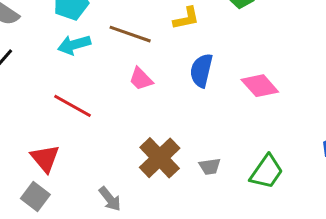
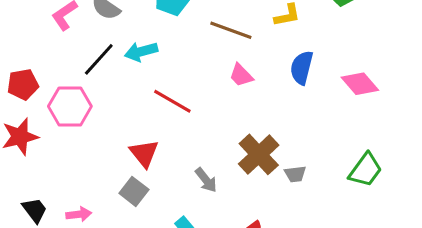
cyan arrow: (74, 45) -> (141, 52), moved
gray trapezoid: (210, 166) -> (295, 174), moved
gray arrow: (110, 199) -> (206, 180), moved

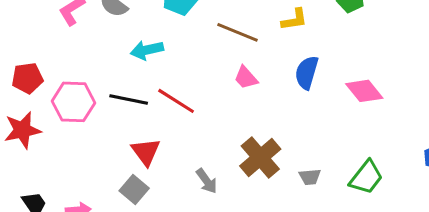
black line: (99, 59) -> (129, 99), moved, turned 57
gray trapezoid: (295, 174) -> (310, 177), moved

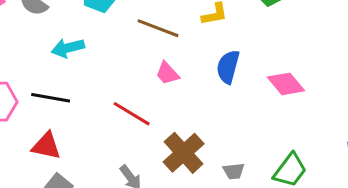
red line: (176, 101) -> (132, 114), moved
red triangle: (146, 152) -> (46, 146), moved, turned -40

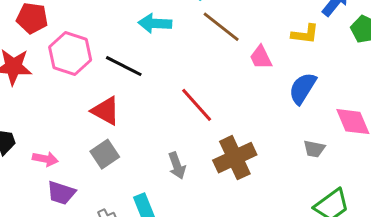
brown line: (158, 28) -> (221, 27), moved
pink trapezoid: (167, 73) -> (261, 57), moved
gray trapezoid: (234, 171) -> (314, 149), moved

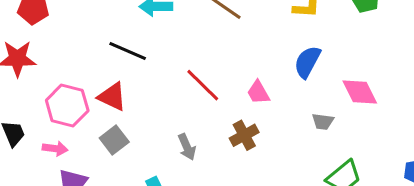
pink hexagon: (70, 53) -> (67, 105), moved
pink trapezoid: (261, 57) -> (258, 92), moved
brown cross: (235, 158) -> (244, 135), size x0.7

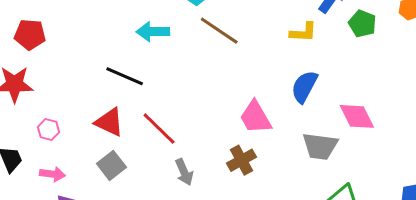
red line: (203, 85) -> (159, 129), moved
pink trapezoid: (258, 92) -> (255, 117), size x1.4
pink hexagon: (67, 105) -> (48, 130), moved, size x0.5
gray trapezoid: (323, 122) -> (320, 146), size x1.6

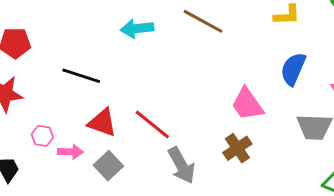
black line: (125, 76) -> (81, 76), moved
gray arrow: (184, 172) -> (181, 165), size x1.4
pink arrow: (52, 174) -> (70, 152), moved

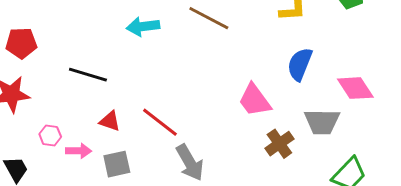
red triangle: (102, 123) -> (110, 121), size x0.7
brown cross: (237, 148) -> (279, 144), moved
gray square: (108, 166) -> (117, 164), turned 32

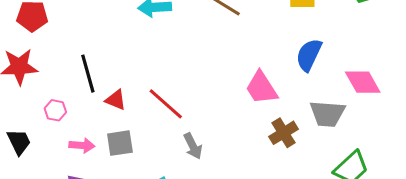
black line: (88, 75) -> (88, 74), moved, turned 54
pink arrow: (79, 151) -> (82, 145), moved
gray arrow: (190, 163) -> (193, 146), size x0.7

